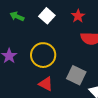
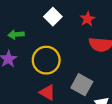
green arrow: (17, 16) -> (16, 34), moved, turned -32

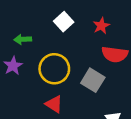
gray square: (82, 85) -> (93, 80), moved

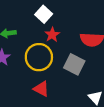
red star: (101, 26) -> (52, 35), moved

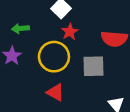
gray square: (74, 64) -> (94, 66), turned -30

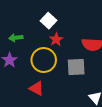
red triangle: (56, 92) -> (37, 88), moved

